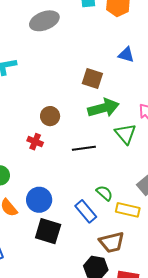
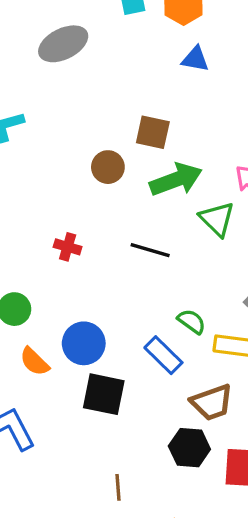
blue triangle: (126, 55) -> (195, 59), moved
brown circle: (50, 116) -> (108, 167), moved
black line: (84, 148) -> (150, 250), turned 30

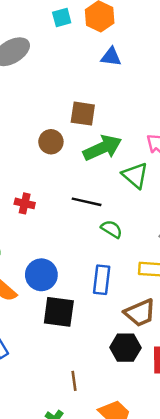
green semicircle: (192, 321) -> (112, 229), moved
blue rectangle: (163, 355) -> (102, 280), turned 56

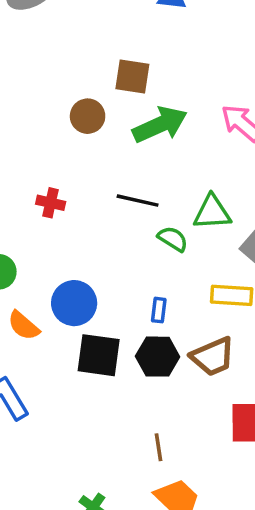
green triangle: (135, 175) -> (212, 212), moved, turned -44
blue rectangle: (102, 280) -> (159, 310), size x0.6
black hexagon: (125, 348) -> (158, 357), moved
brown line: (74, 381) -> (158, 447), moved

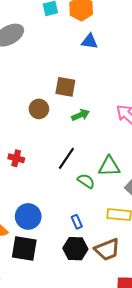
green arrow: (160, 125) -> (80, 115), size x0.6
black line: (138, 201) -> (66, 158), turned -70
blue rectangle: (159, 310) -> (77, 222), turned -32
black square: (99, 355) -> (24, 249), moved

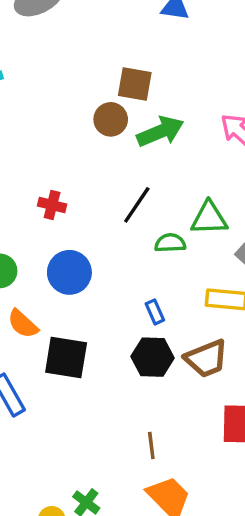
brown circle: (39, 109) -> (111, 119), moved
green arrow: (80, 115) -> (160, 132), size x1.5
green semicircle: (86, 181) -> (170, 243), turned -36
blue circle: (28, 216) -> (69, 272), moved

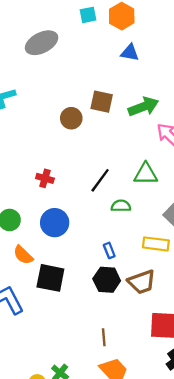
brown circle: (111, 119) -> (71, 118), moved
green arrow: (160, 132) -> (143, 107), moved
green triangle: (209, 218) -> (146, 174), moved

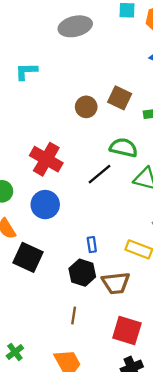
red cross: (45, 178) -> (46, 159), size x1.8
green semicircle: (121, 206) -> (124, 148), moved, size x1.4
brown line: (104, 337) -> (74, 316), moved

